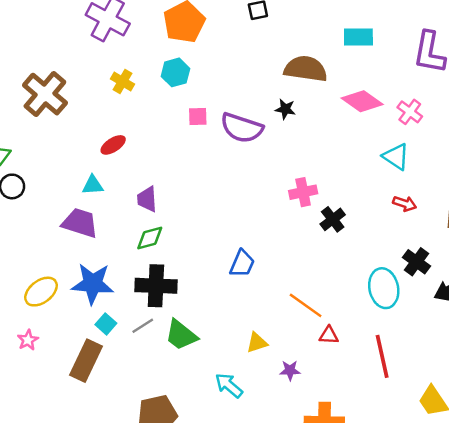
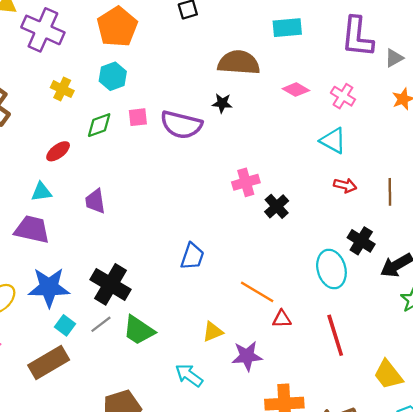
pink diamond: (362, 101) -> (296, 90), size x0.7
green diamond: (150, 238) -> (99, 125), moved
black cross: (156, 286) -> (111, 284), turned 33
brown rectangle: (86, 361) -> (49, 363), turned 39
purple star: (290, 370) -> (247, 356), size x1.5

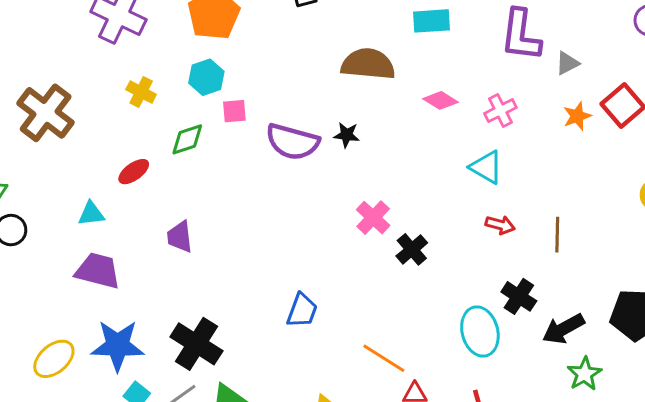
pink cross: (343, 96) -> (500, 111), turned 30
black star: (222, 103) -> (347, 135), moved
pink square: (138, 117) -> (234, 111), moved
pink cross: (246, 182) -> (373, 218), turned -32
cyan triangle: (41, 192) -> (91, 214), moved

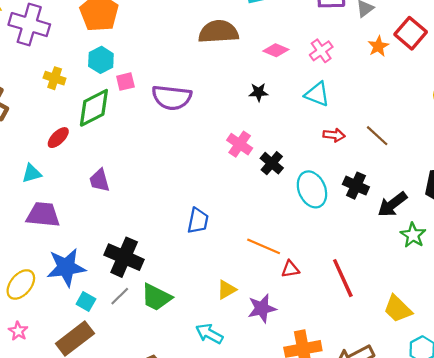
black star: (347, 135) -> (259, 92), moved
green diamond: (187, 139) -> (94, 108), size x1.5
brown line: (557, 235) -> (377, 136), turned -40
cyan ellipse: (480, 331) -> (312, 189), moved

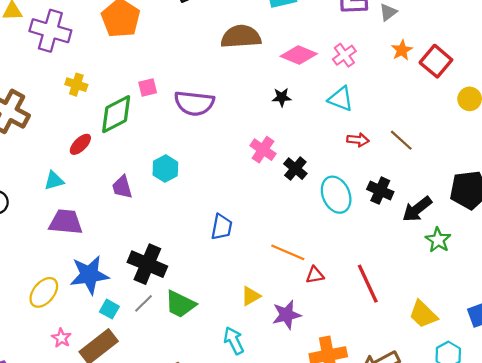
red square: (411, 33) -> (436, 61), moved
pink diamond: (276, 50) -> (299, 55), size x1.4
cyan hexagon: (101, 60) -> (165, 169), moved
pink star: (18, 331) -> (61, 338), moved
cyan arrow: (209, 334) -> (234, 341), turned 36

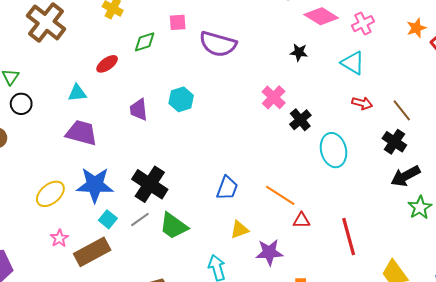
green diamond: (116, 114) -> (145, 42), size x0.6
black cross: (380, 191) -> (394, 142), moved
blue trapezoid: (222, 227) -> (227, 188), moved

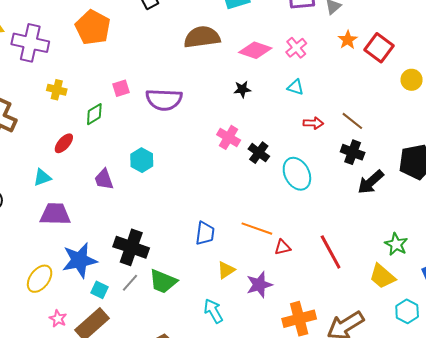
cyan triangle: (353, 63) -> (295, 87), size x0.7
green star: (420, 208) -> (396, 244), moved

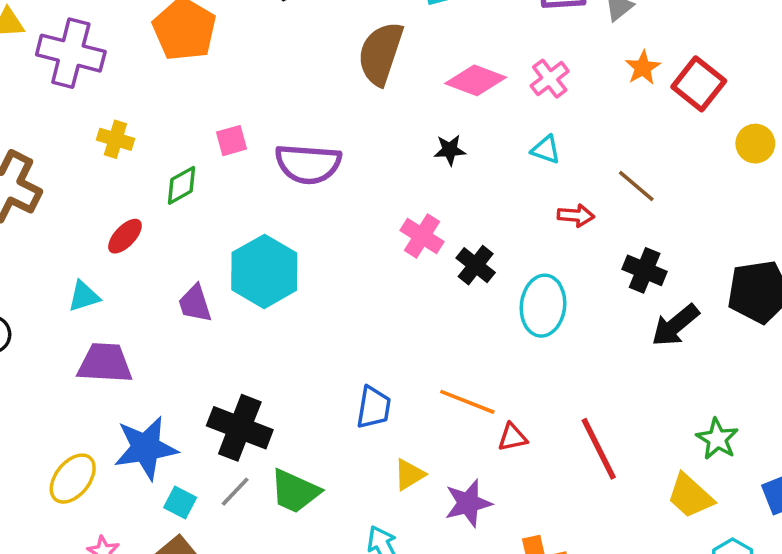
brown semicircle: (202, 37) -> (381, 54), turned -66
brown line: (352, 121) -> (636, 186), moved
cyan hexagon: (142, 160) -> (264, 271), size x1.6
cyan ellipse: (297, 174) -> (543, 306), turned 32

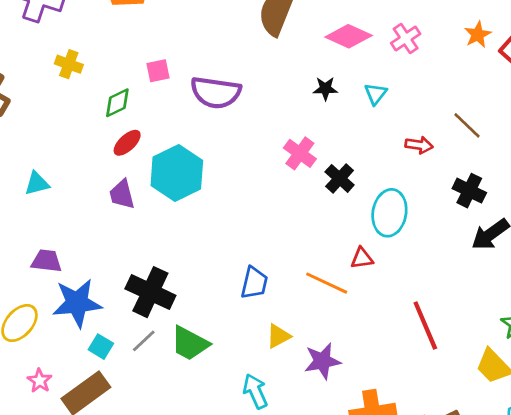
cyan triangle: (546, 150) -> (376, 94), moved, turned 45
red ellipse: (125, 236) -> (127, 143), moved
purple trapezoid: (105, 363) -> (46, 261), moved, size x0.7
red triangle: (512, 437) -> (362, 258), moved

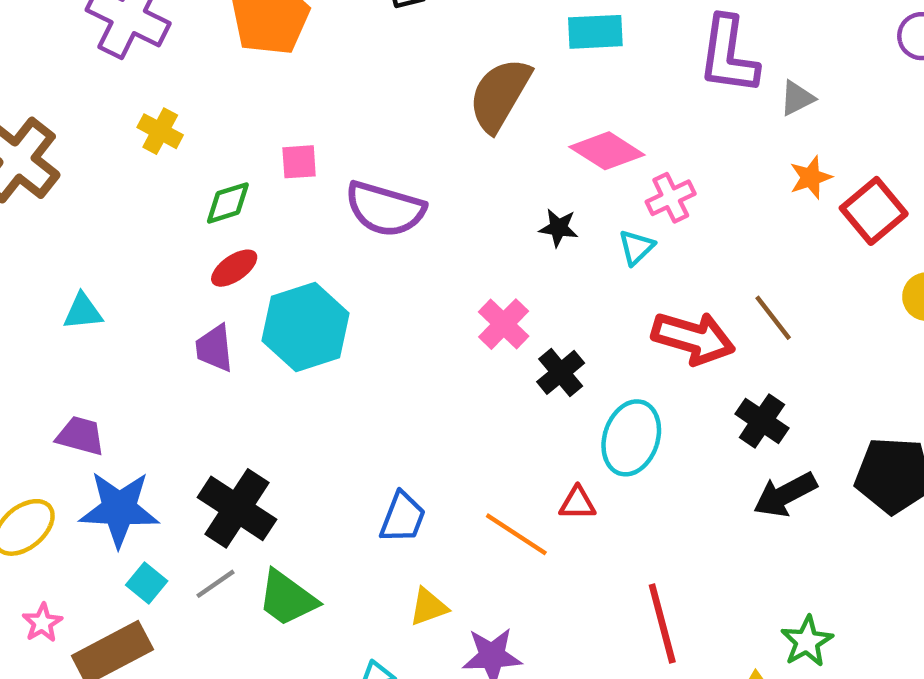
pink cross: (406, 39) -> (671, 198), moved
red arrow: (419, 145) -> (693, 338), size x1.8

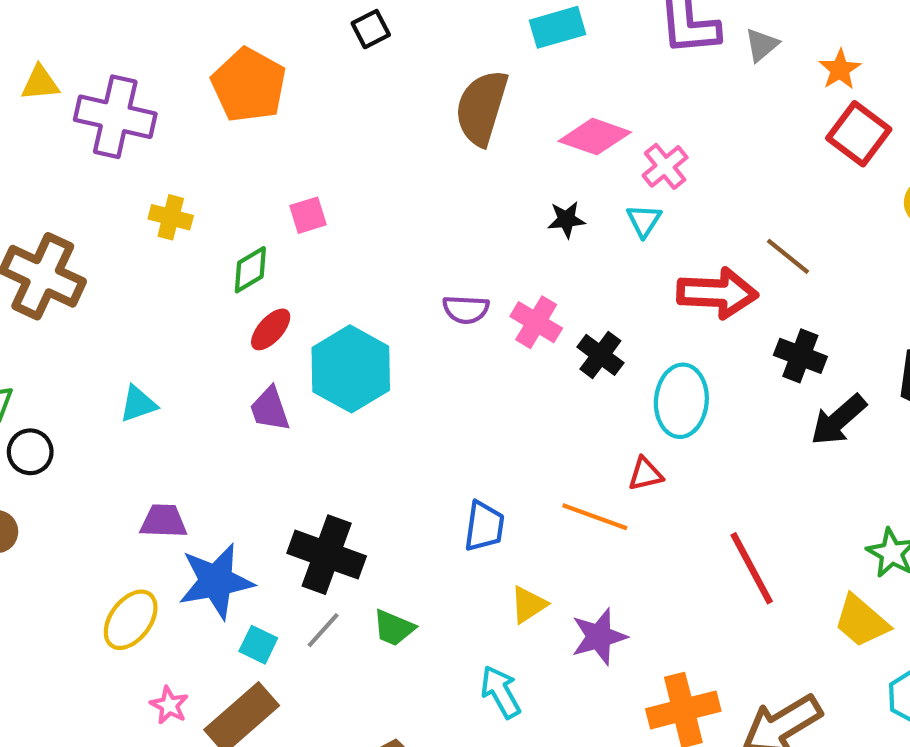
orange star: (811, 177) -> (840, 69), moved
purple semicircle: (385, 209) -> (466, 309), moved, size x0.6
green trapezoid: (287, 598) -> (394, 628), size x0.7

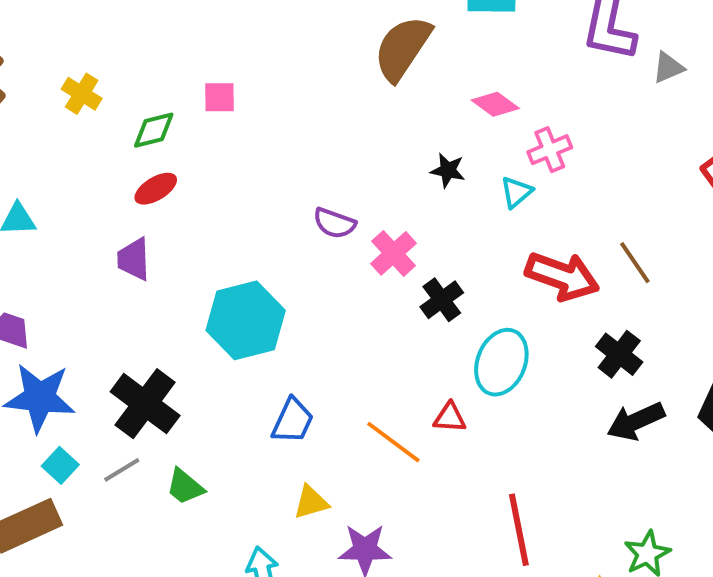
pink diamond: (595, 137) -> (495, 104), size x0.7
yellow cross: (171, 217) -> (82, 94), moved
cyan hexagon: (351, 369) -> (246, 320), moved

